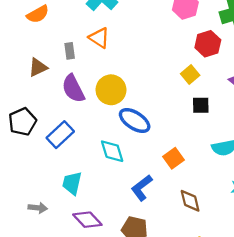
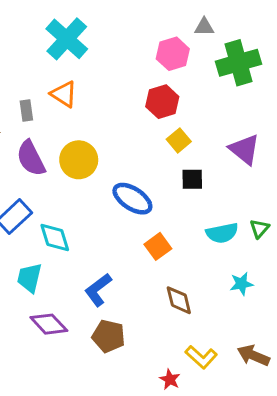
red hexagon: (208, 44) -> (162, 102), moved
blue ellipse: (135, 120) -> (132, 199), moved
cyan diamond: (112, 151) -> (55, 237), moved
blue L-shape: (142, 188) -> (98, 290), moved

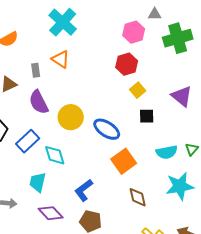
yellow circle: (79, 160) -> (71, 117), moved
orange square: (158, 246) -> (124, 161), size x1.4
cyan star: (241, 284) -> (180, 186), size x1.8

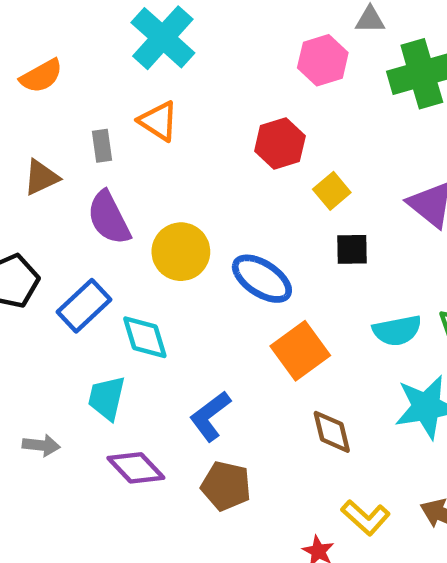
red hexagon: (127, 64) -> (280, 144), moved

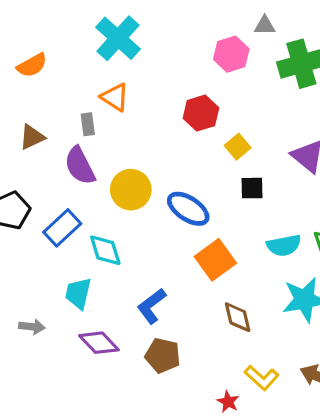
gray rectangle: (102, 146) -> (88, 124), moved

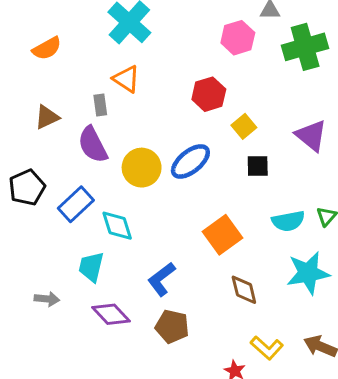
blue ellipse: (188, 209) -> (190, 161), moved, turned -72

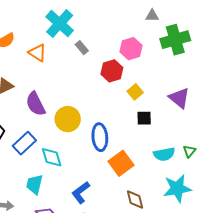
pink hexagon: (238, 38) -> (131, 49), moved
orange triangle: (126, 79) -> (38, 53), moved
gray rectangle: (100, 105) -> (82, 48), moved, turned -32
blue ellipse: (190, 161) -> (100, 137), moved, turned -56

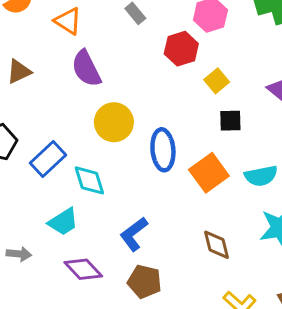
purple semicircle: (36, 104) -> (86, 69), moved
orange square: (121, 163) -> (209, 173), moved
cyan trapezoid: (34, 184) -> (63, 222), turned -135

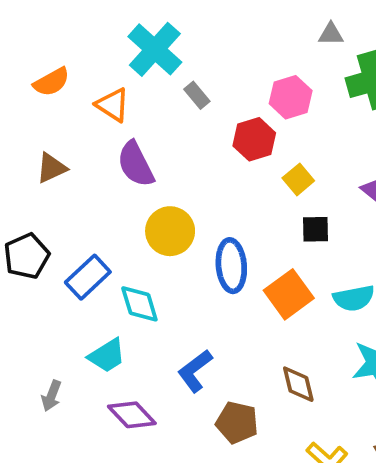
gray arrow: (19, 254) -> (51, 396), turned 105
brown pentagon: (145, 282) -> (237, 423), moved

